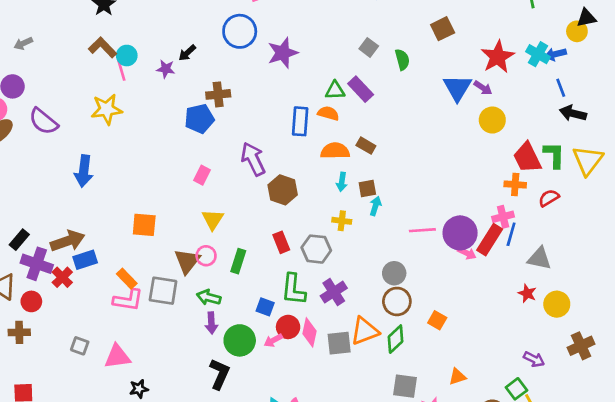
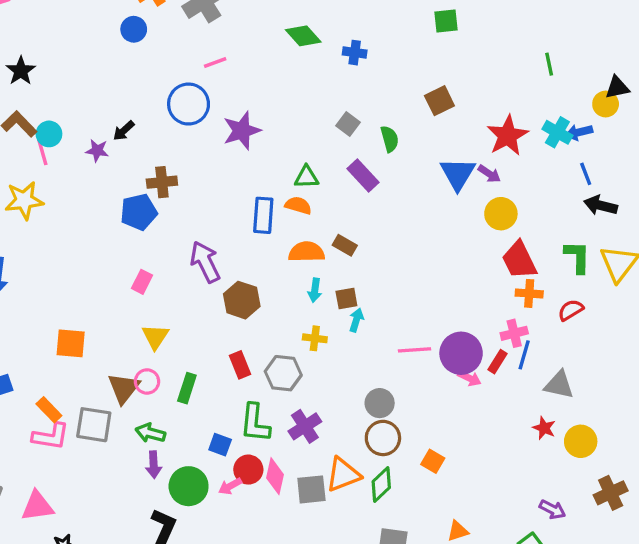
purple rectangle: (361, 89) -> (363, 175), moved
red trapezoid: (527, 158) -> (519, 260), moved
red rectangle: (490, 240) -> (498, 362), size x0.6

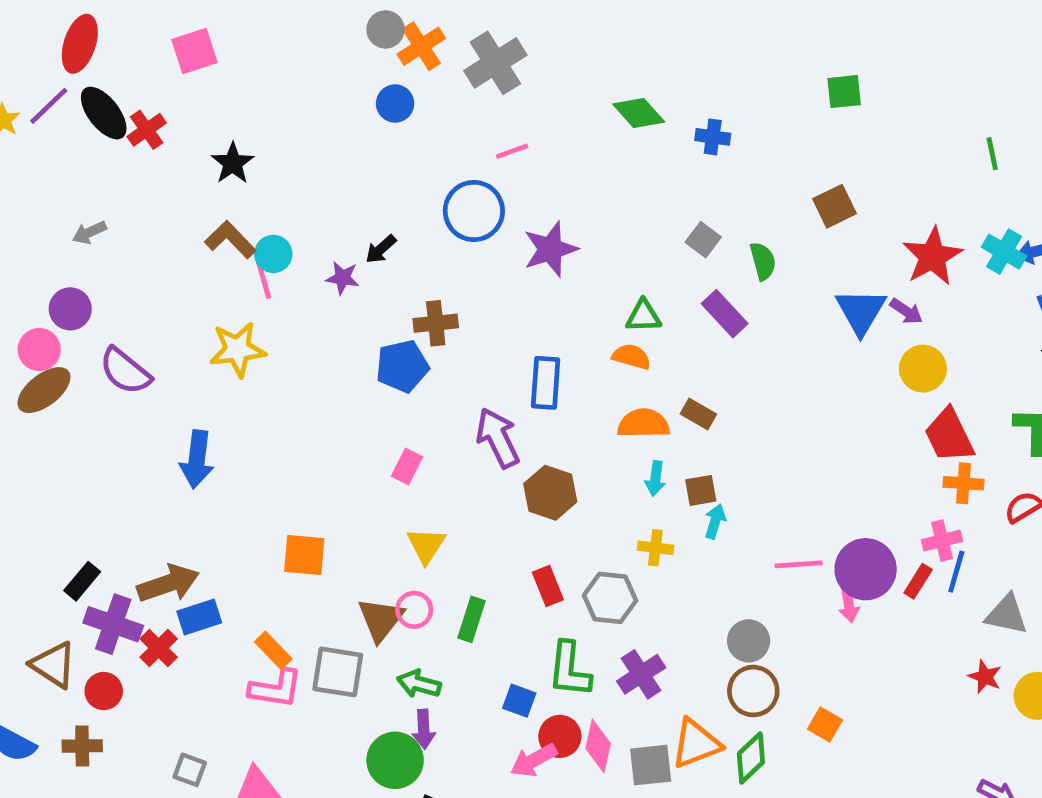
blue rectangle: (263, 215) -> (546, 383), moved
pink arrow: (469, 378) -> (849, 605), moved, turned 55
green circle: (189, 486) -> (395, 760), moved
pink arrow: (230, 486) -> (534, 760), size x1.4

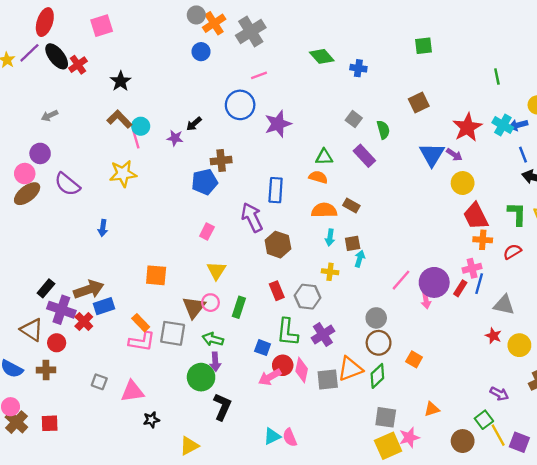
blue arrow: (197, 459) -> (103, 228), size x0.6
pink line: (799, 564) -> (401, 280), turned -45

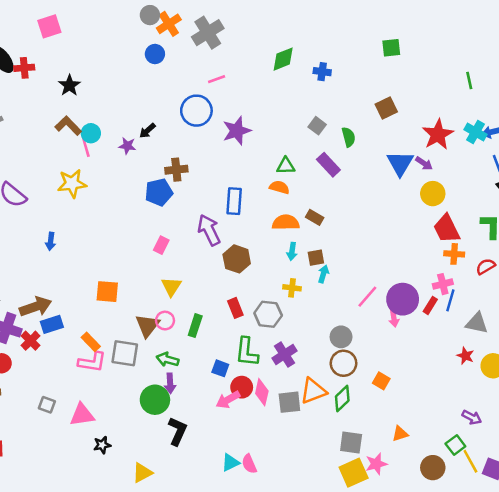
green diamond: (322, 56) -> (283, 59), turned -70
red cross: (78, 65) -> (24, 68), turned 30

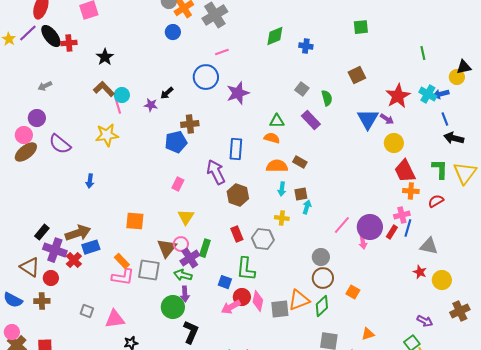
purple cross: (284, 354) -> (190, 258), moved

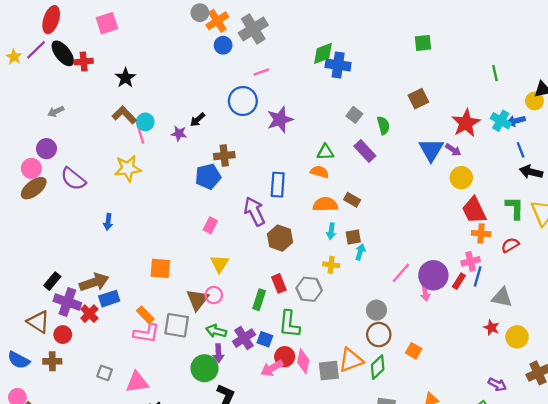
blue circle: (173, 32) -> (223, 45), moved
blue cross: (306, 46) -> (338, 65), moved, size x1.5
green rectangle: (205, 248) -> (259, 300), moved
purple cross: (190, 258) -> (244, 338), moved

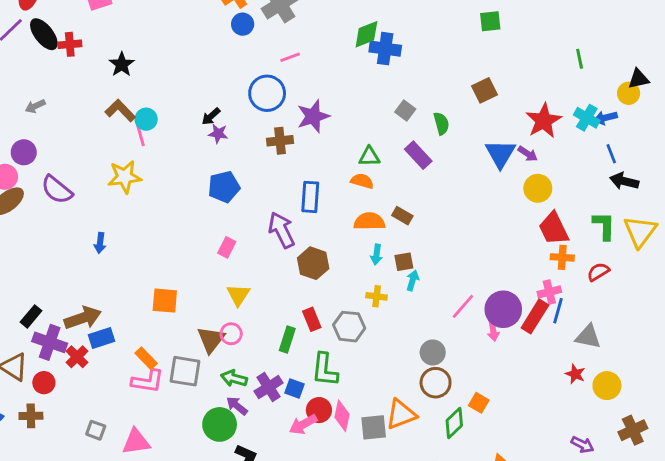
purple star: (179, 134) -> (218, 134), moved
brown cross: (224, 156) -> (280, 141), moved
red rectangle: (459, 281) -> (535, 316), size x1.6
purple arrow: (218, 353) -> (237, 406), turned 132
green diamond: (378, 367) -> (454, 423), moved

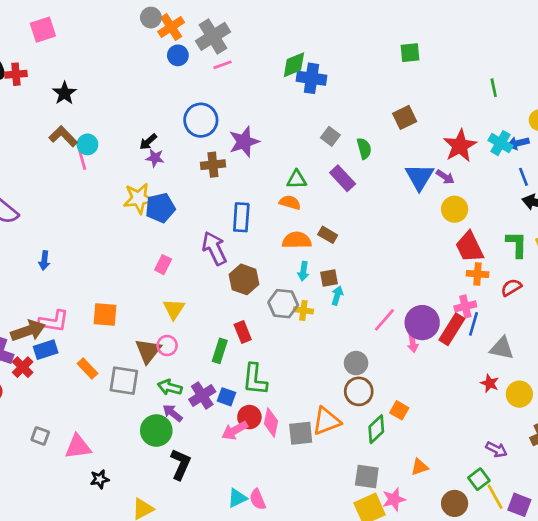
pink line: (290, 57) -> (222, 65), moved
yellow star: (125, 177) -> (139, 198), moved
gray hexagon: (349, 327) -> (283, 304), moved
pink L-shape: (148, 381) -> (54, 321), moved

